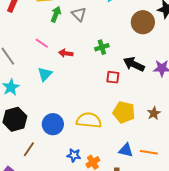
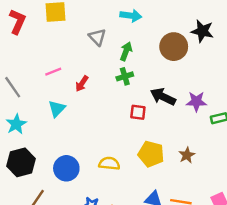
green arrow: (56, 14) -> (126, 51), moved
pink line: (42, 43) -> (53, 72), turned -56
red arrow: (66, 53) -> (82, 84), turned -64
yellow semicircle: (89, 120) -> (109, 164), size x0.7

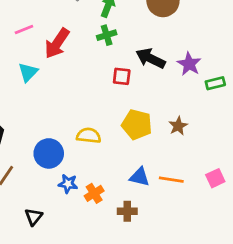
red arrow: (82, 84) -> (57, 43), size x1.6
purple star: (196, 101) -> (189, 64), turned 30
blue circle: (66, 168) -> (49, 153), moved

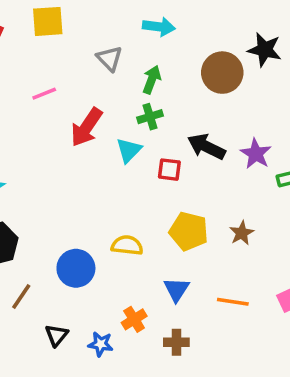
pink line: (24, 30) -> (44, 94), moved
cyan triangle: (28, 72) -> (129, 150), moved
blue triangle: (140, 177) -> (176, 289), moved, turned 50
blue star: (68, 184) -> (101, 344), moved
black triangle: (34, 217) -> (57, 335), moved

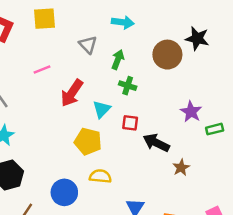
green cross: (150, 117) -> (128, 86), moved, turned 35
black arrow: (206, 147) -> (156, 143), moved
yellow pentagon: (189, 231) -> (88, 141), moved

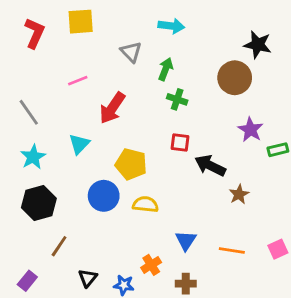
brown circle: (167, 55) -> (235, 78), moved
cyan triangle: (102, 109) -> (79, 144), moved
blue circle: (64, 192) -> (104, 196), moved

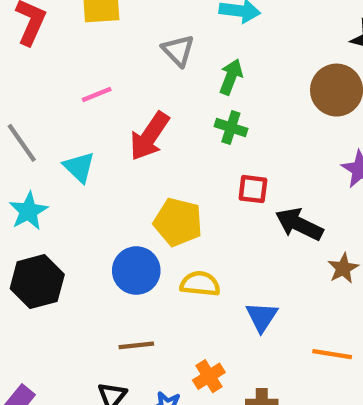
green cross: (177, 99) -> (231, 127), moved
cyan triangle: (79, 144) -> (79, 167), moved, turned -30
blue triangle: (186, 240) -> (262, 317), moved
brown line: (59, 246) -> (136, 345), moved, turned 50

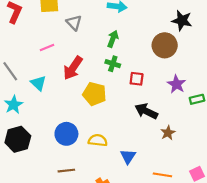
gray triangle: (178, 50) -> (74, 23), moved
red square: (253, 189) -> (137, 79), moved
yellow pentagon: (178, 222) -> (94, 94), moved

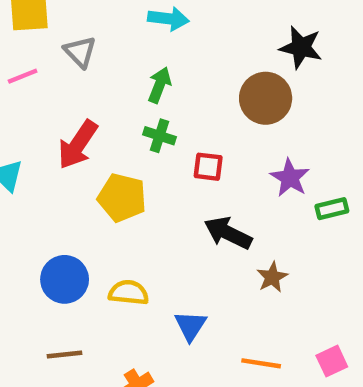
pink line: (47, 47) -> (23, 76), moved

